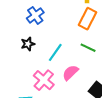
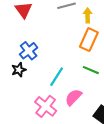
blue cross: (35, 15) -> (29, 51), moved
black star: (28, 44) -> (19, 70), moved

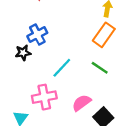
pink semicircle: (73, 97) -> (82, 103), moved
pink cross: (46, 106) -> (44, 97), turned 30

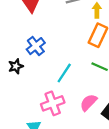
black star: (23, 53) -> (16, 66), moved

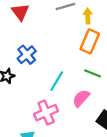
pink semicircle: (89, 102) -> (81, 98), moved

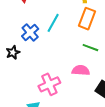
cyan line: (57, 81) -> (53, 23), moved
pink semicircle: (81, 98) -> (81, 70), turned 54

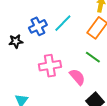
pink semicircle: (81, 70) -> (77, 77), turned 30
pink cross: (49, 84) -> (50, 66), moved

